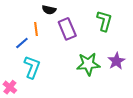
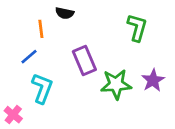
orange line: (36, 29) -> (41, 29), moved
purple rectangle: (67, 29) -> (84, 61), moved

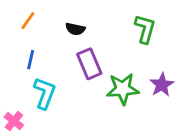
black semicircle: (65, 13) -> (75, 29), moved
orange line: (41, 29) -> (28, 21), moved, turned 42
blue line: (29, 57) -> (31, 60), turned -36

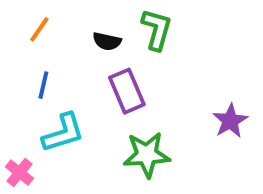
green L-shape: (145, 29) -> (157, 29), moved
green star: (123, 89) -> (147, 155), moved
cyan L-shape: (45, 93) -> (63, 133), turned 52

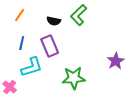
green L-shape: (157, 29) -> (79, 15), turned -150
purple rectangle: (127, 91) -> (50, 46), moved

